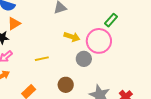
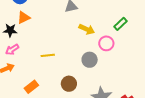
yellow arrow: (72, 37) -> (87, 29), moved
pink circle: (99, 41) -> (106, 43), size x0.6

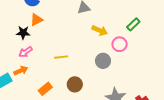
brown circle: (69, 84) -> (75, 84), moved

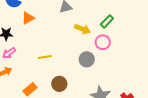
orange triangle: (36, 20) -> (28, 18), moved
green rectangle: (133, 24) -> (107, 21), moved

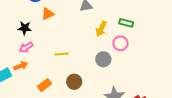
green rectangle: (107, 21) -> (126, 23), turned 56
yellow arrow: (82, 29) -> (101, 29), turned 91

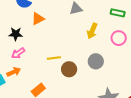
green rectangle: (126, 23) -> (118, 13), moved
pink circle: (120, 43) -> (119, 38), moved
brown circle: (74, 82) -> (69, 69), moved

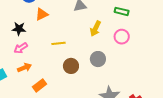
yellow line: (54, 58) -> (58, 43), moved
orange arrow: (14, 72) -> (24, 68), moved

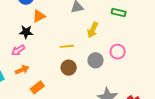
black star: (19, 29) -> (26, 32), moved
pink circle: (122, 37) -> (118, 52), moved
yellow line: (58, 43) -> (67, 46), moved

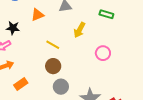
orange triangle: (39, 16) -> (37, 15), moved
yellow line: (67, 46) -> (53, 45), turned 32
gray circle: (95, 60) -> (61, 87), moved

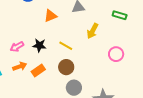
black star: (13, 28) -> (39, 45), moved
orange rectangle: (21, 84) -> (38, 71), moved

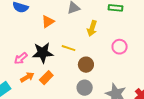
black star: (39, 45) -> (43, 53), size x1.5
brown circle: (66, 67) -> (86, 65), moved

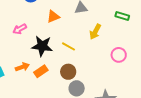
pink arrow: (21, 58) -> (20, 29), moved
brown circle: (86, 65) -> (68, 72), moved

